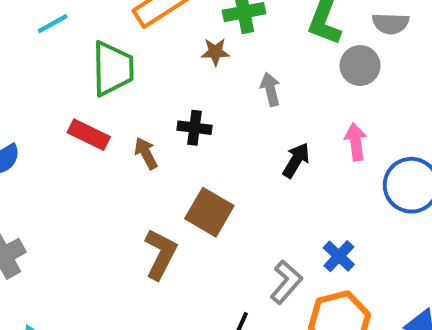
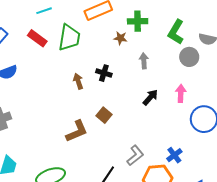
red rectangle: (89, 135) -> (37, 38), moved
brown square: (209, 212) -> (104, 115), size x0.7
brown L-shape: (160, 254) -> (77, 131), turned 30
blue cross: (339, 256) -> (174, 155), moved

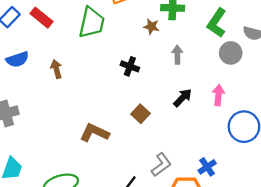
red rectangle: (37, 38) -> (41, 18), moved
brown arrow: (78, 81) -> (56, 69), moved
brown square: (104, 115) -> (140, 114), moved
brown L-shape: (77, 131) -> (94, 133), turned -135

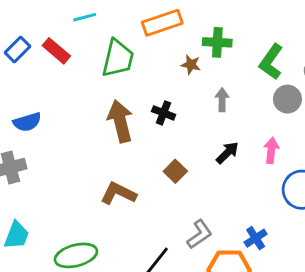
blue semicircle: (17, 59) -> (27, 122), moved
brown arrow: (56, 69) -> (120, 121), moved, size x1.8

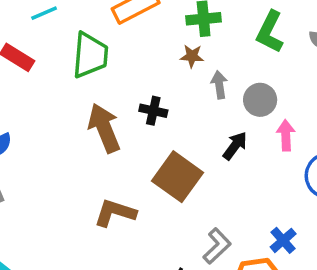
brown star: (191, 65) -> (192, 56), moved
gray circle: (287, 99) -> (260, 100), moved
brown square: (175, 171) -> (178, 177), size x1.8

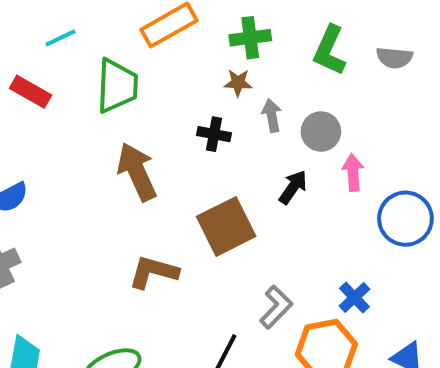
black cross: (153, 111) -> (214, 134), moved
brown square: (178, 177) -> (226, 226), turned 30

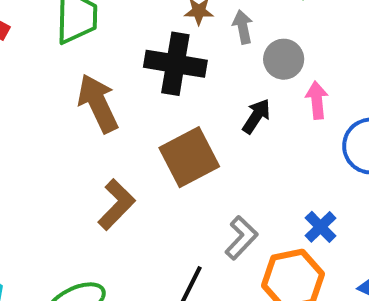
gray arrow: (272, 115) -> (243, 27), moved
black cross: (214, 134) -> (175, 64), size x1.8
brown L-shape: (153, 272) -> (116, 205), turned 120

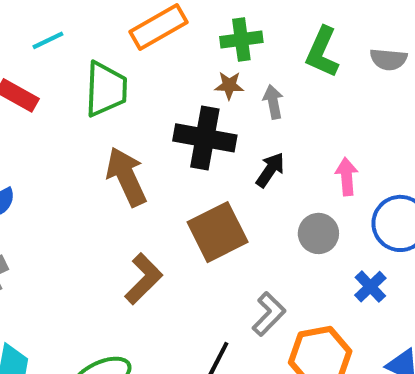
gray circle: (284, 59) -> (318, 233), moved
black arrow: (256, 116) -> (270, 170), moved
blue cross: (321, 227) -> (370, 287), moved

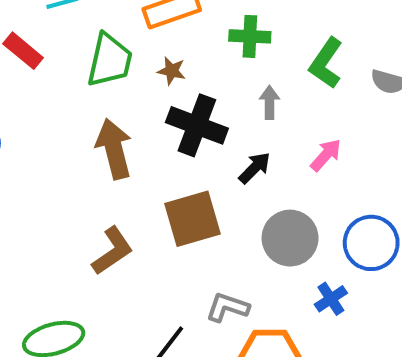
brown star: (229, 85) -> (172, 71), moved
pink arrow: (347, 177) -> (326, 155), moved, turned 36
gray circle: (318, 233) -> (290, 238), size x1.4
gray L-shape: (269, 314) -> (228, 307), turned -126

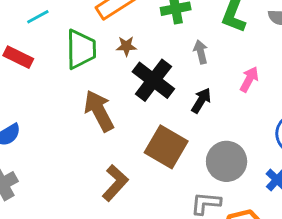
black cross: (197, 125) -> (153, 80), turned 30
brown square: (192, 219) -> (166, 147), turned -30
gray circle: (290, 238) -> (227, 161), moved

